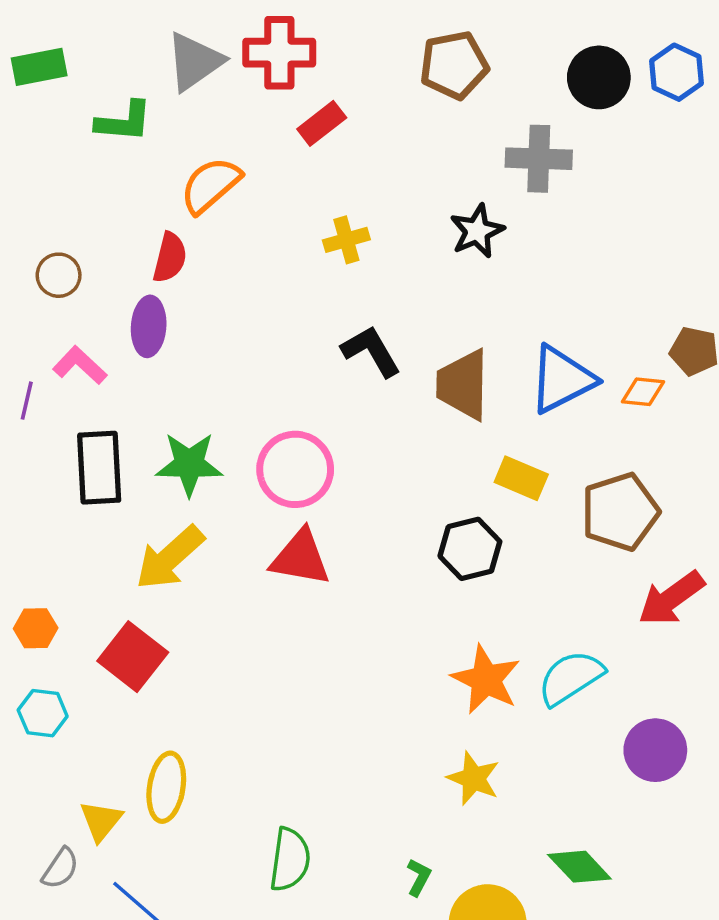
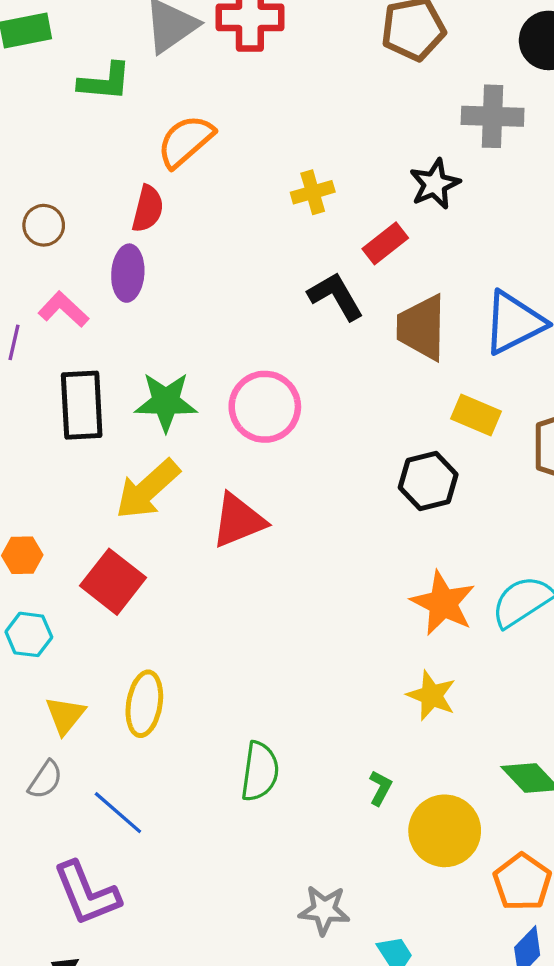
red rectangle: (322, 123) -> (385, 243), moved
red triangle: (300, 558) -> (238, 521), moved, turned -32
yellow triangle: (101, 821) -> (65, 715), moved

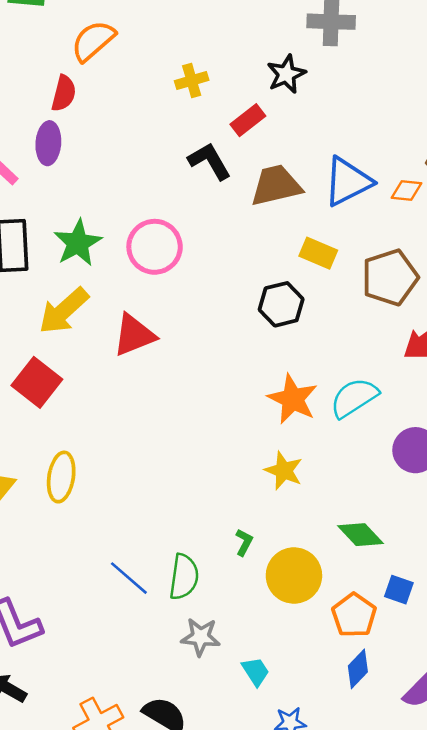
brown trapezoid: (422, 328) -> (276, 185), turned 76
green star: (166, 402) -> (78, 243), turned -30
green semicircle: (260, 771) -> (184, 577), moved
blue line: (118, 813) -> (129, 578), moved

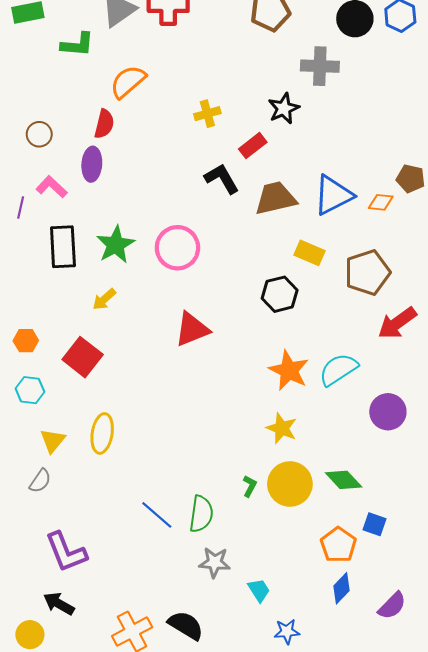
yellow arrow: (64, 311) -> (104, 299), size x0.6
red triangle: (134, 335) -> (192, 329), moved
yellow circle: (294, 576) -> (290, 484), moved

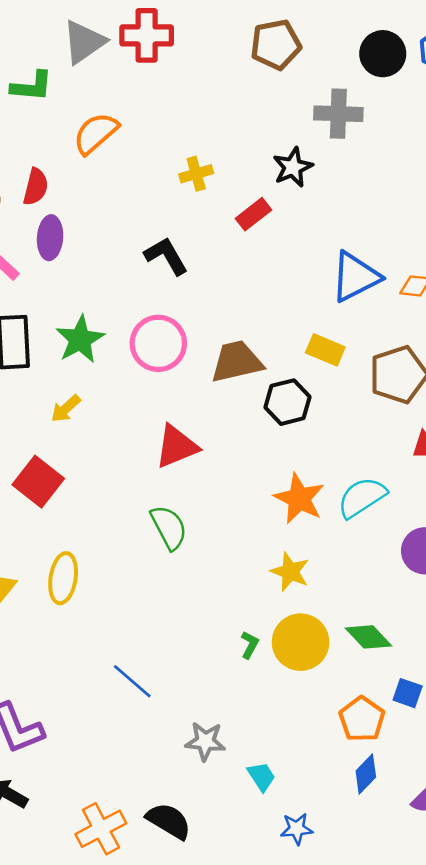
red semicircle: (104, 124) -> (36, 187), moved
black L-shape: (222, 179) -> (166, 256), moved
brown trapezoid: (275, 198) -> (237, 362), moved
green semicircle: (201, 514) -> (169, 527), moved, turned -36

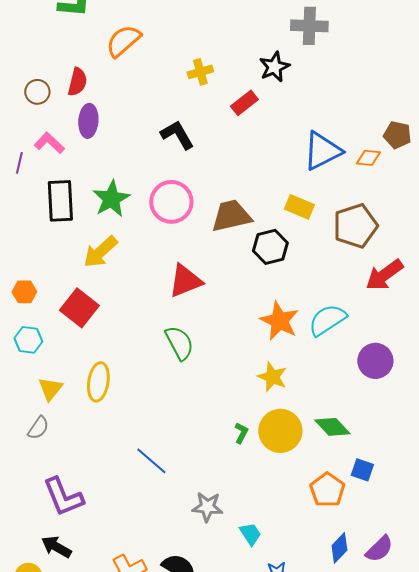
yellow arrow: (66, 409) -> (100, 252), size x1.5
blue diamond: (366, 774) -> (339, 548), moved

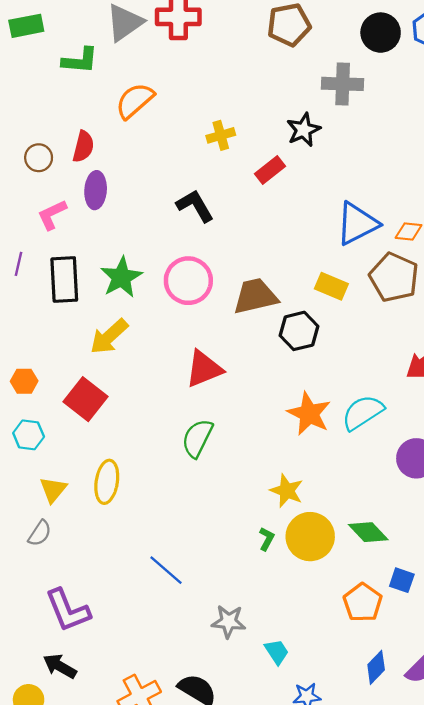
pink L-shape: (49, 143) -> (52, 215), turned -68
purple line: (19, 163) -> (18, 264), moved
brown pentagon: (355, 226) -> (394, 277), moved, turned -30
green semicircle: (179, 343) -> (197, 438), turned -126
yellow star: (272, 377) -> (287, 491), moved

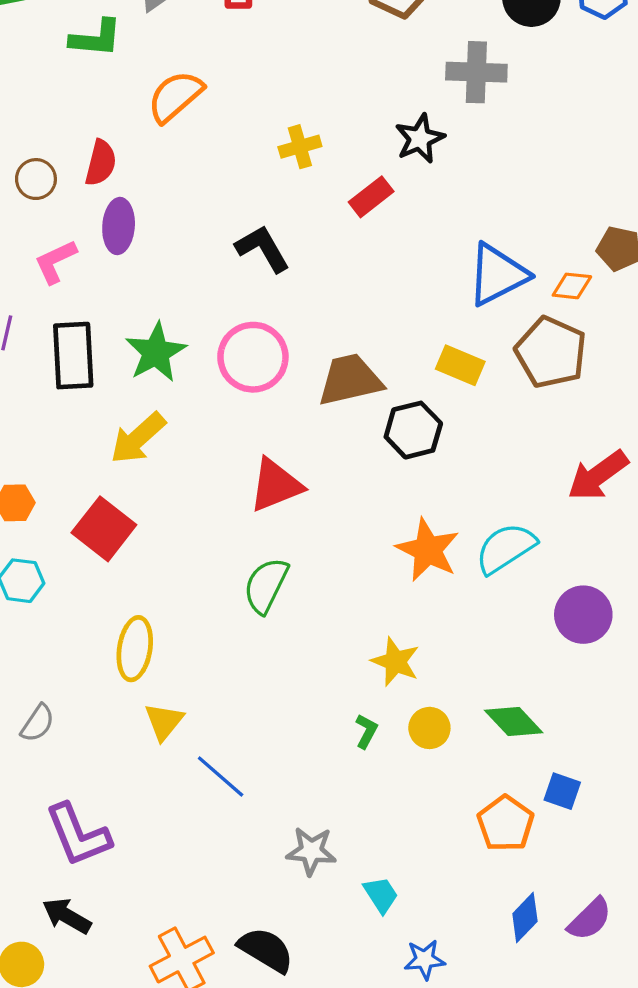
yellow triangle: (53, 490) -> (164, 722), moved
yellow circle: (310, 537) -> (429, 728), size x0.6

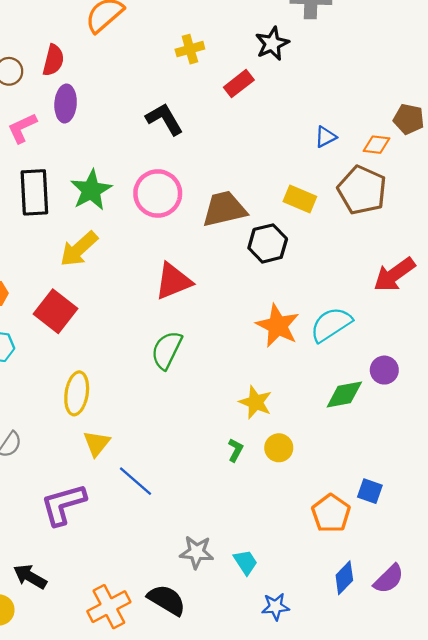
blue triangle: (497, 275) -> (325, 137), size x0.5
purple circle: (583, 615) -> (384, 370), size x0.7
green diamond: (514, 722) -> (344, 394), moved, turned -57
purple L-shape: (78, 835) -> (63, 504), moved, turned 96
gray star: (311, 851) -> (197, 552), moved

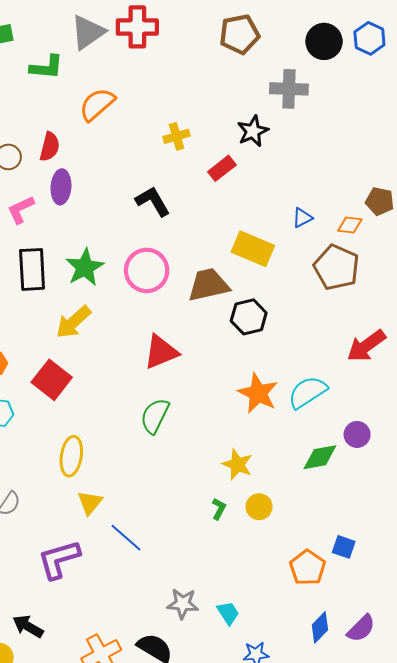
yellow rectangle: (300, 199) -> (253, 249), moved, size x1.4

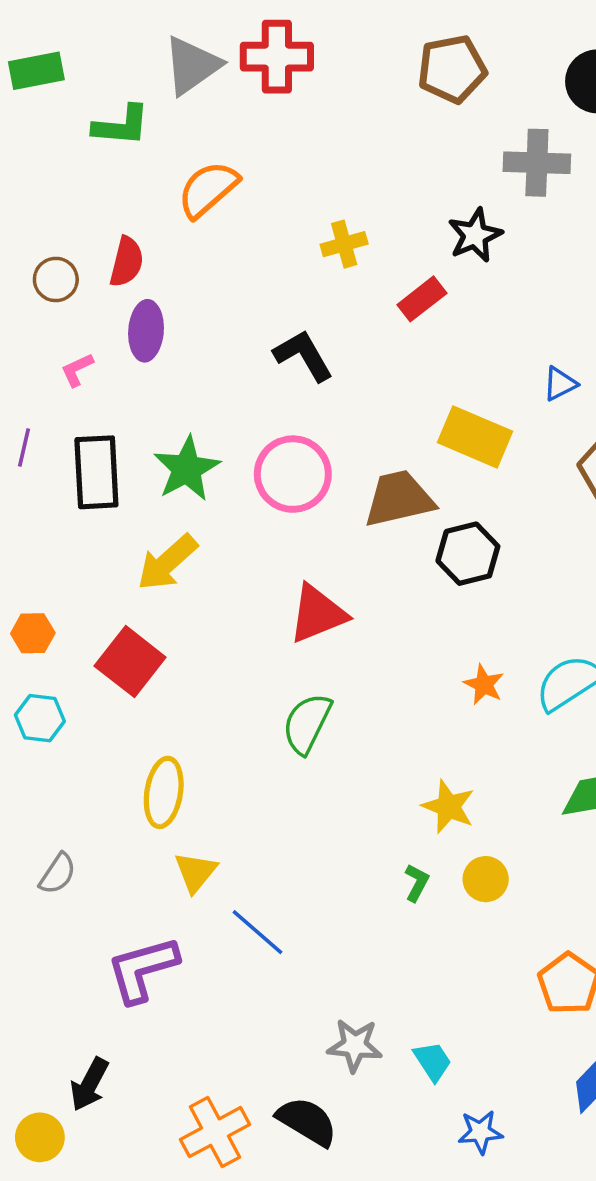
pink L-shape: (21, 210) -> (77, 370), size x0.7
orange star: (258, 393) -> (484, 685), size x0.6
black arrow: (28, 626) -> (89, 1084), turned -92

